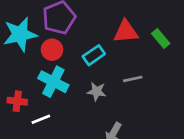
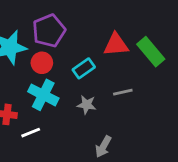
green rectangle: (161, 39) -> (151, 52), size x1.5

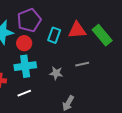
cyan rectangle: (84, 68) -> (54, 35), moved, turned -35
cyan cross: (43, 95) -> (25, 66), turned -35
white line: (31, 133) -> (24, 93), moved

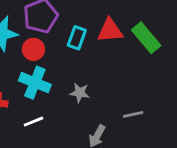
gray line: (82, 64) -> (133, 114), moved
cyan cross: (25, 66) -> (35, 83), turned 30

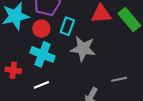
cyan rectangle: (77, 38) -> (67, 26), moved
gray star: (80, 93) -> (83, 49), moved, size x1.6

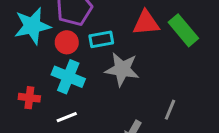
cyan rectangle: (67, 26) -> (101, 39), turned 60
gray line: (119, 79) -> (170, 110), turned -56

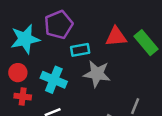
red circle: (67, 42) -> (18, 73), moved

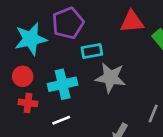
red triangle: (116, 37) -> (132, 22), moved
cyan cross: (54, 80) -> (63, 84), turned -35

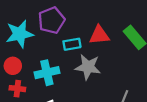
red triangle: (132, 22) -> (99, 35), moved

